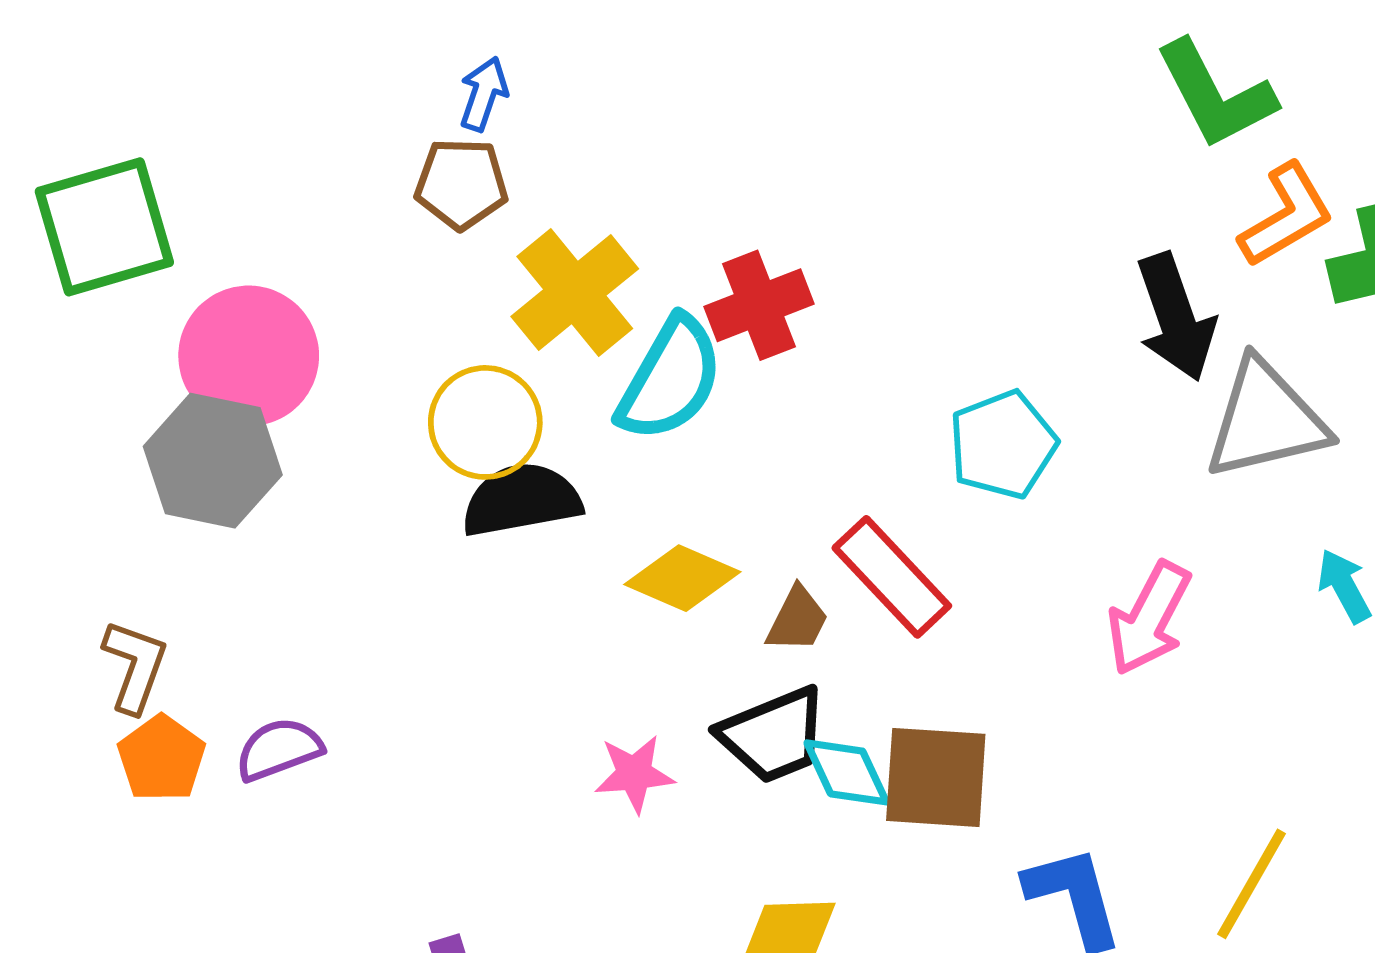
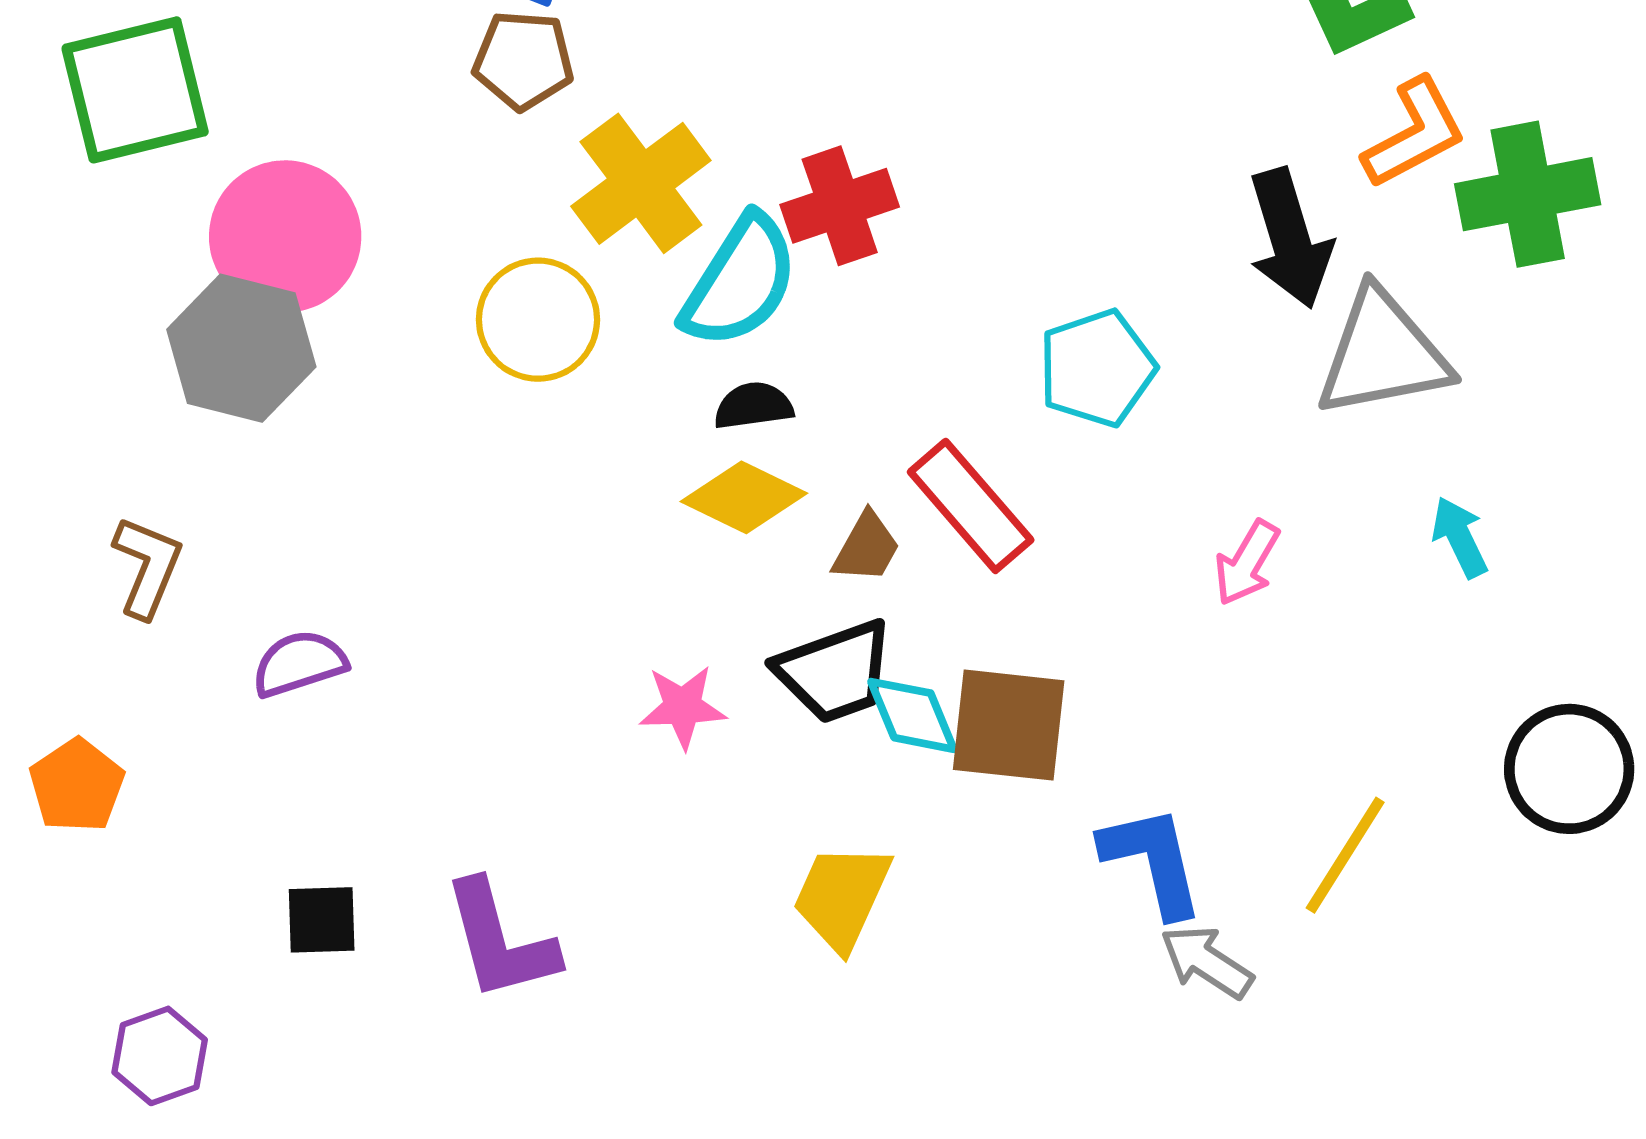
black semicircle: (521, 500) -> (754, 406), moved, size x0.6
pink arrow: (1149, 618) -> (1247, 563), size x0.7
orange pentagon: (162, 758) -> (77, 785), moved

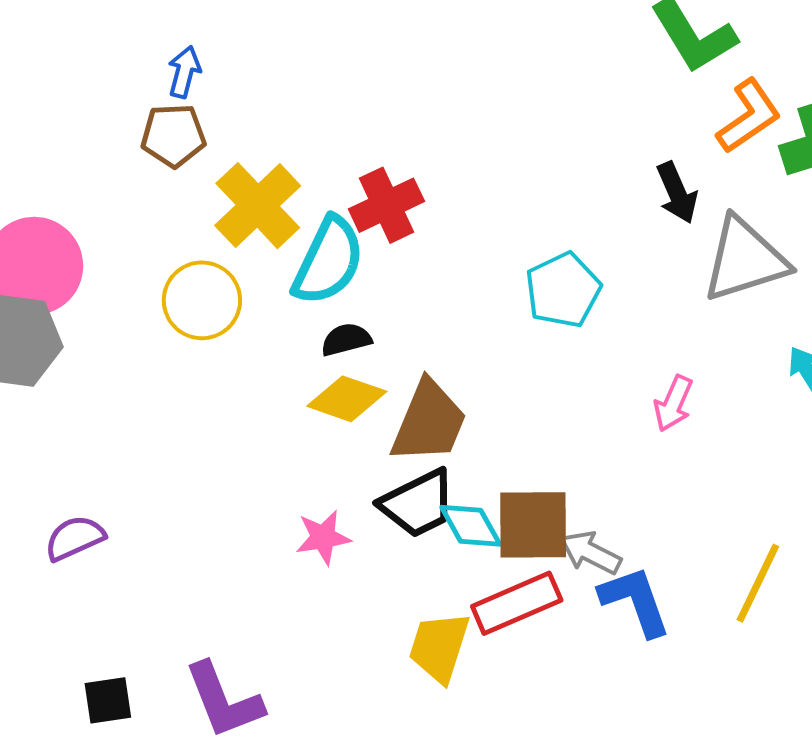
black arrow: (1290, 238) -> (677, 193), size x0.7
red rectangle: (971, 506) -> (517, 603), moved, turned -66
brown trapezoid: (866, 548) -> (429, 422), size x1.8
gray arrow: (1207, 962) -> (590, 553), moved

